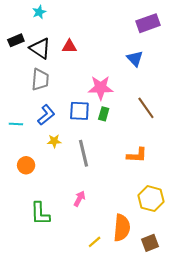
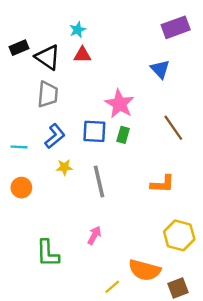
cyan star: (39, 12) -> (78, 30), moved
pink star: (101, 88) -> (119, 104), turned 30
orange circle: (26, 165) -> (21, 188), moved
orange semicircle: (122, 228) -> (145, 270), turned 100

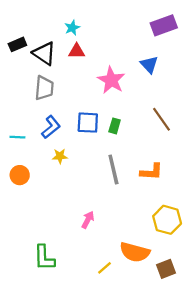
pink star: (119, 104) -> (111, 80), moved
gray line: (99, 182) -> (113, 170), moved
green L-shape: (48, 253) -> (44, 258), moved

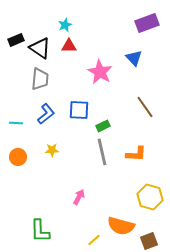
green rectangle: (115, 126) -> (103, 126), moved, turned 48
yellow star: (60, 156) -> (52, 150), moved

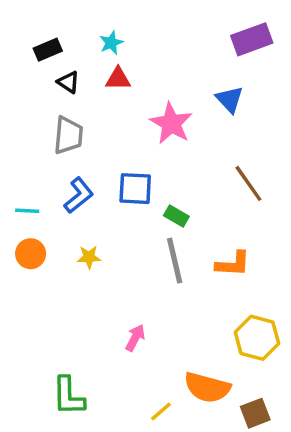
black rectangle: (16, 40) -> (48, 50), moved
black triangle: (40, 48) -> (68, 82), size x0.6
green rectangle: (103, 126) -> (176, 216), turned 56
orange circle: (18, 157) -> (31, 254), moved

